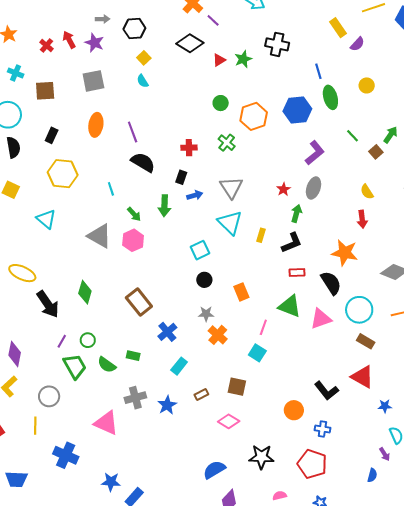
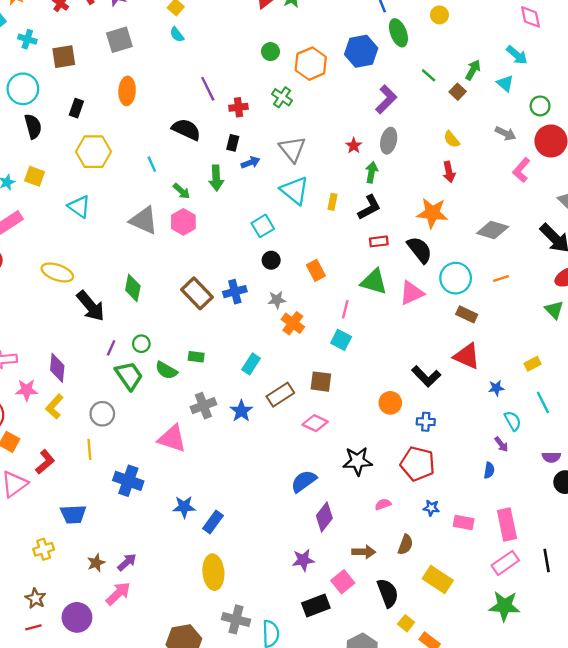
purple line: (133, 132) -> (208, 89), moved
blue cross: (167, 332) -> (235, 292), moved, turned 30
brown rectangle: (201, 394) -> (280, 395), size x1.6

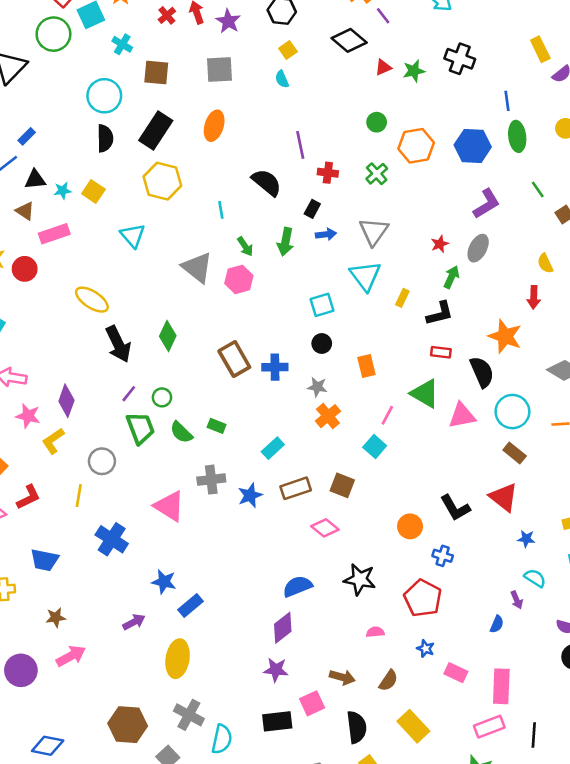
black rectangle: (76, 108) -> (156, 130), size x1.8
cyan semicircle: (513, 421) -> (535, 578), turned -42
purple diamond: (324, 517) -> (283, 628), moved
purple arrow: (127, 562) -> (134, 622), moved

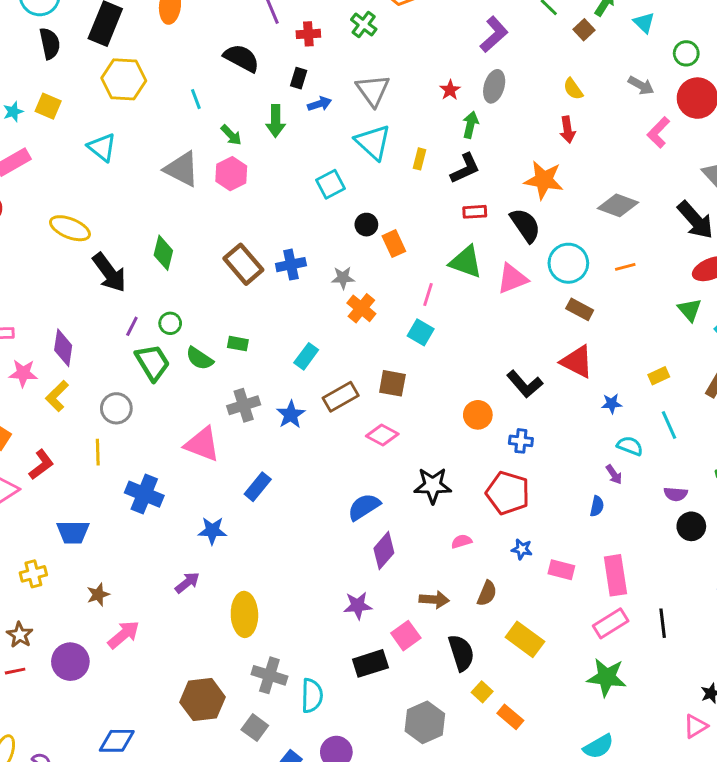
black circle: (322, 343) -> (366, 225), moved
blue rectangle: (190, 606) -> (258, 487), moved
purple diamond: (283, 628) -> (384, 551), moved

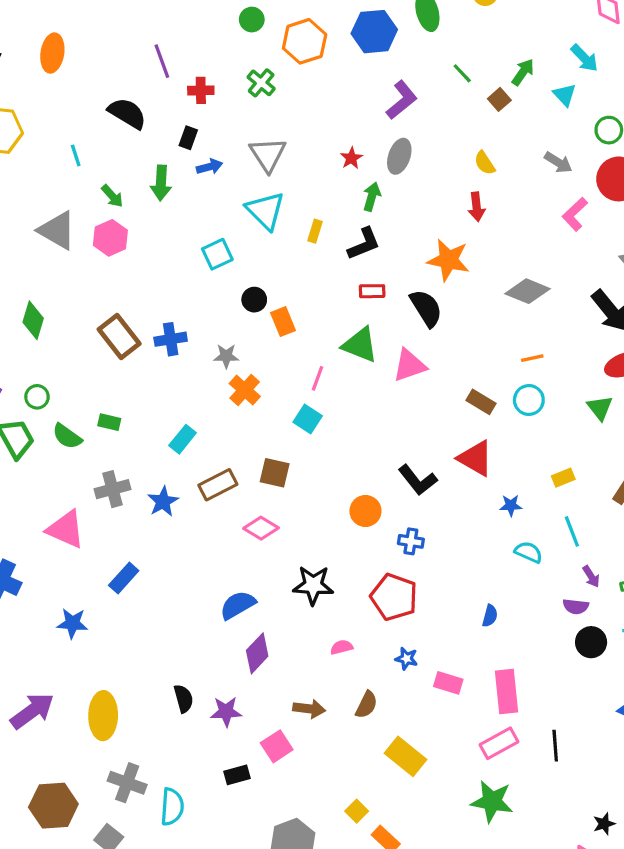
cyan circle: (568, 263) -> (529, 400), moved, size x0.7
purple arrow: (614, 475) -> (591, 576), moved
purple arrow: (187, 583) -> (32, 711), moved, size x1.6
black semicircle: (461, 653) -> (184, 699), moved, size x0.7
black rectangle: (370, 663) -> (237, 775), size x0.7

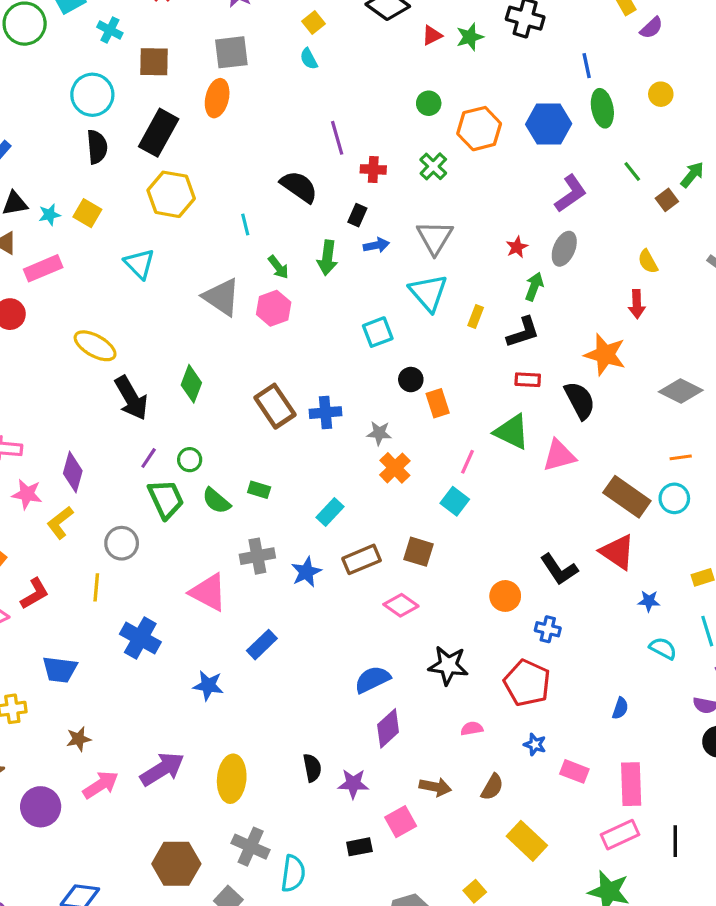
orange ellipse: (52, 53) -> (217, 98), moved
brown rectangle: (481, 402) -> (627, 497), size x1.6

